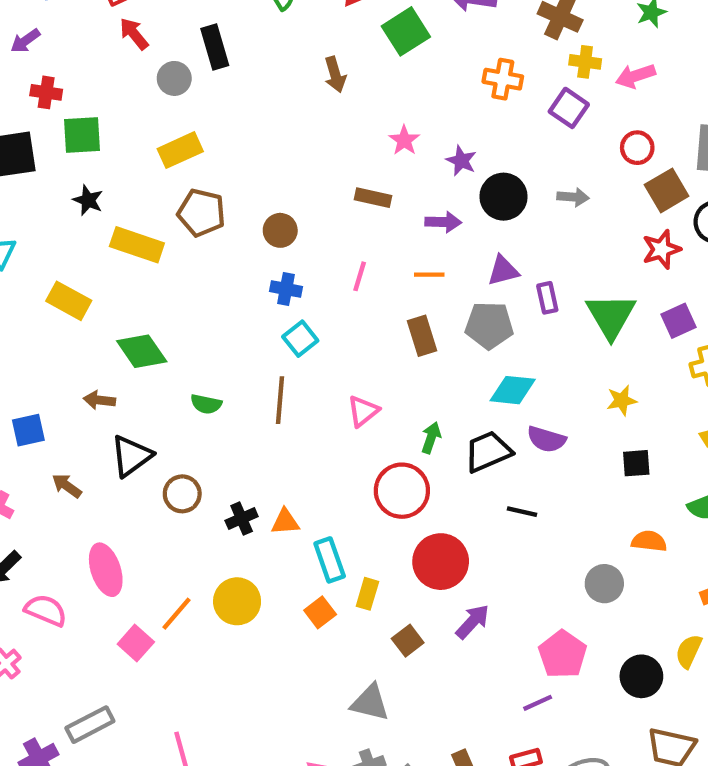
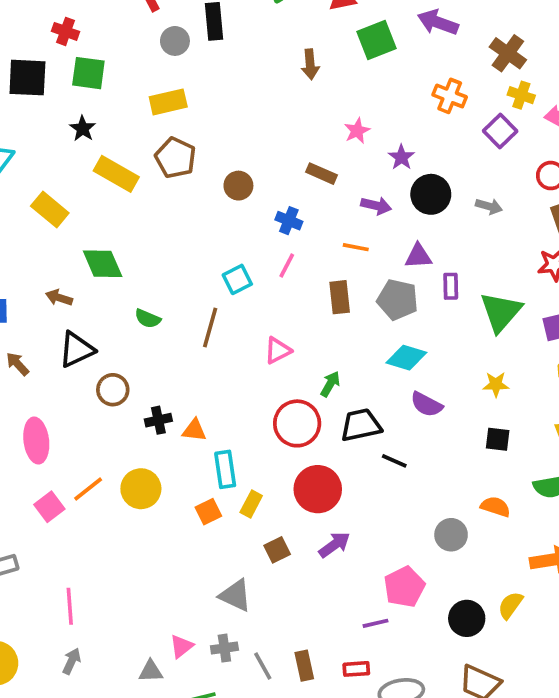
pink line: (360, 276) -> (287, 265), moved
blue cross: (286, 289) -> (289, 221), moved
black trapezoid: (488, 452) -> (361, 425), moved

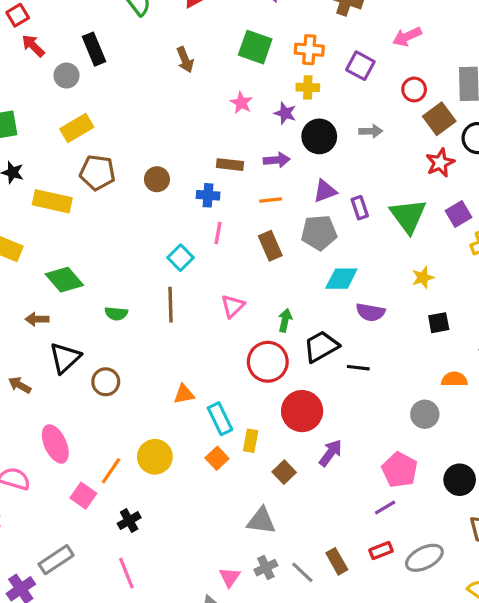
green square: (377, 40) -> (255, 47), moved, turned -32
yellow cross: (521, 95) -> (308, 87), moved
brown rectangle: (321, 174) -> (230, 165), moved
black cross: (158, 420) -> (129, 521), moved

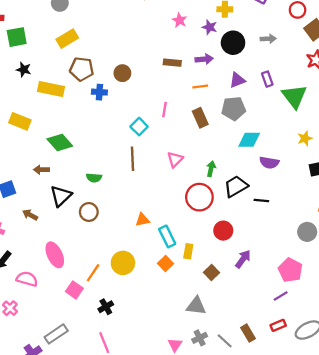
blue cross: (208, 195) -> (99, 92), moved
purple rectangle: (360, 208) -> (267, 79), moved
green semicircle: (116, 314) -> (94, 178), moved
red circle: (302, 411) -> (223, 231), size x0.7

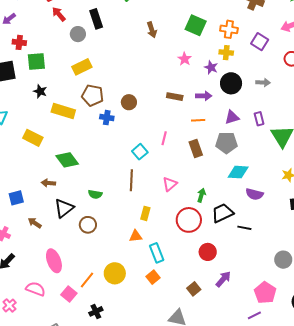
yellow rectangle: (188, 251) -> (145, 213), moved
pink semicircle: (27, 279) -> (36, 289), moved

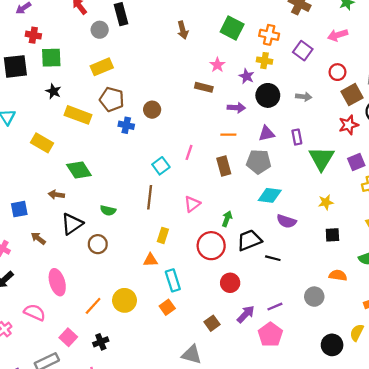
brown rectangle: (175, 97) -> (204, 87), moved
pink pentagon: (265, 293) -> (270, 335), moved
pink square: (69, 294) -> (68, 337), moved
purple line: (254, 315) -> (275, 307), moved

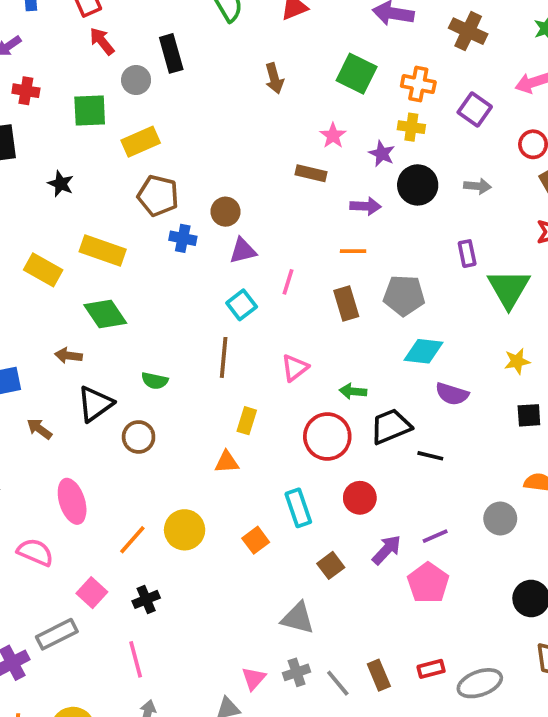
green square: (51, 58) -> (90, 110), moved
yellow rectangle: (78, 115) -> (103, 250), moved
purple triangle: (267, 134) -> (243, 251), moved
green arrow: (227, 219) -> (353, 391), turned -104
cyan rectangle: (173, 280) -> (298, 508), moved

